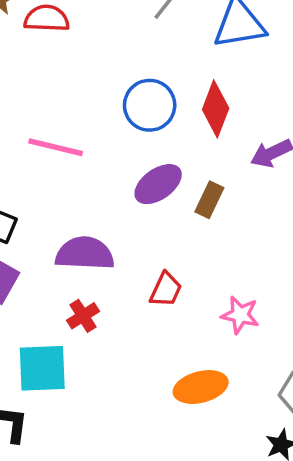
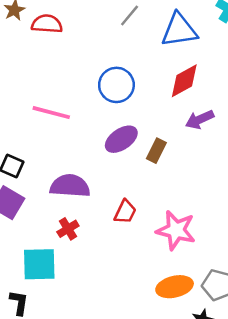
red diamond: (216, 109) -> (184, 81), moved, turned 39
pink star: (240, 315) -> (176, 230), size x1.5
orange ellipse: (201, 387) -> (175, 287), moved

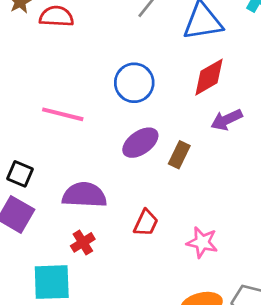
pink star: (176, 230) -> (202, 242), size x0.7

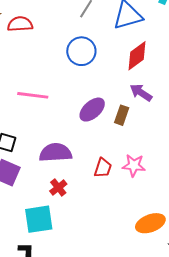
blue circle: (134, 83) -> (81, 51), moved
purple arrow: (227, 120) -> (141, 93), moved, turned 65
pink star: (202, 242) -> (134, 165), moved

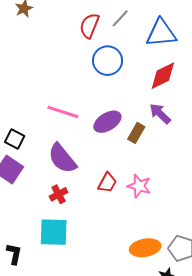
red semicircle: (20, 24) -> (89, 26), moved, turned -75
pink line: (33, 95) -> (63, 112), moved
purple semicircle: (55, 153) -> (62, 158), turned -136
cyan square: (39, 219) -> (54, 232), moved

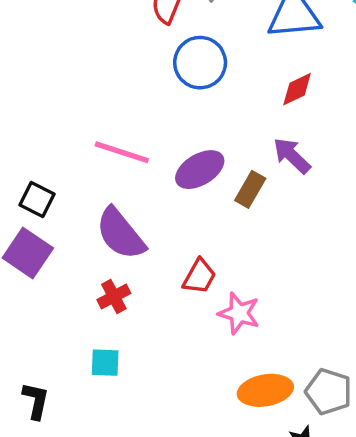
red diamond: (163, 76) -> (297, 89), size x0.7
pink star: (139, 186) -> (239, 313), moved
cyan square: (54, 232) -> (105, 363), size x0.6

